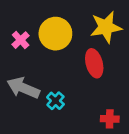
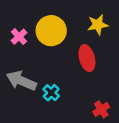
yellow star: (106, 27) -> (98, 25), size x0.7
red cross: (110, 119) -> (101, 109), turned -35

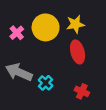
yellow star: (98, 25) -> (75, 24), moved
red cross: (101, 109) -> (82, 91), moved, turned -32

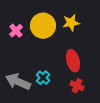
red ellipse: (78, 52) -> (73, 61), moved
gray arrow: (19, 72) -> (18, 82), moved

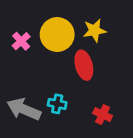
red ellipse: (73, 61) -> (84, 65), moved
cyan cross: (43, 78) -> (57, 104), turned -32

